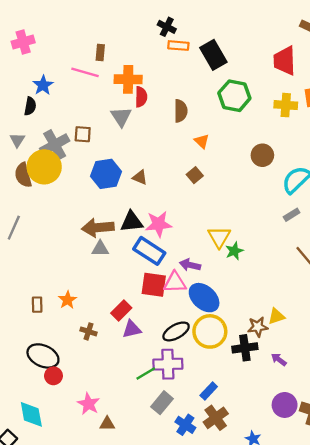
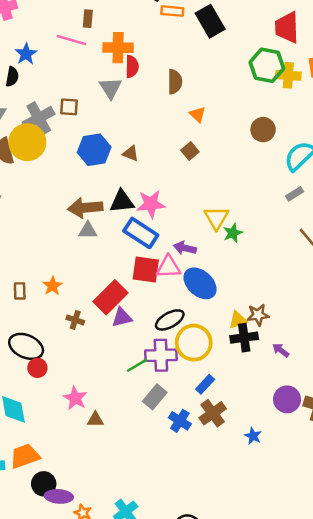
green hexagon: (234, 96) -> (267, 65), moved
red rectangle: (121, 310) -> (111, 297), size x1.5
yellow triangle: (276, 316) -> (238, 320), moved
yellow circle: (210, 331) -> (194, 343), moved

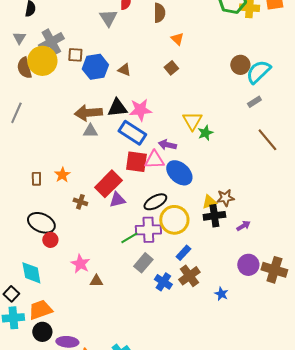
brown square: (69, 107) -> (75, 55), moved
brown circle: (263, 130) -> (240, 65), moved
purple arrow: (281, 350) -> (243, 226), turned 112
black circle: (44, 484) -> (42, 332), moved

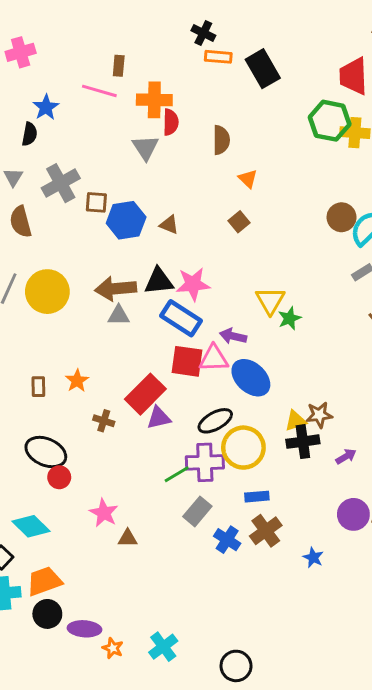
yellow circle: (42, 61) -> (47, 292), moved
blue rectangle: (183, 253) -> (257, 497), turned 42
cyan diamond: (31, 273) -> (31, 526), turned -35

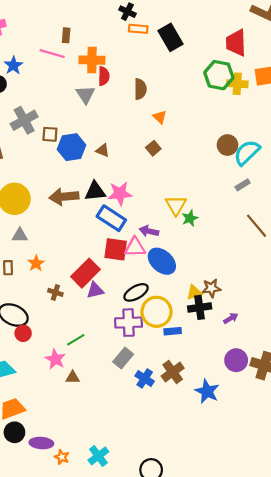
gray triangle: (119, 315) -> (20, 235), moved
green line: (177, 474) -> (76, 340), moved
blue rectangle: (257, 497) -> (173, 331), moved
blue star: (313, 557) -> (207, 391), size x1.6

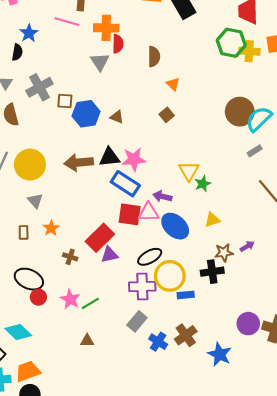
brown circle: (228, 145) -> (240, 112), size x1.4
gray triangle: (20, 235) -> (35, 201), turned 49
yellow triangle: (194, 292) -> (212, 220), moved
purple arrow: (231, 318) -> (247, 246), moved
pink star: (55, 359) -> (70, 299), moved

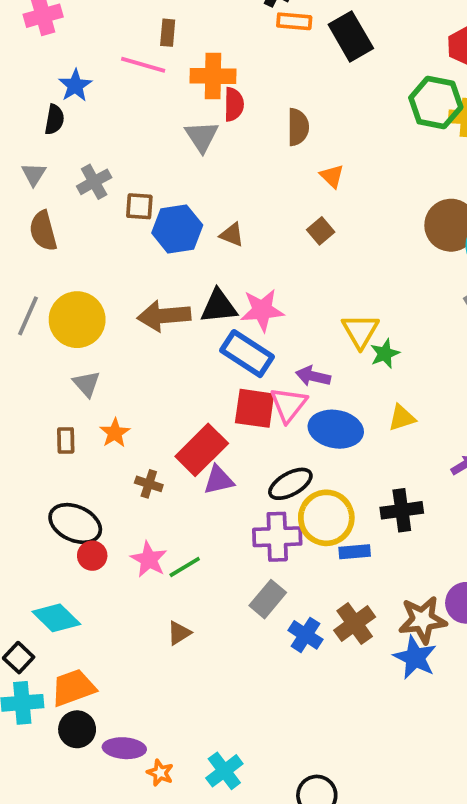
gray cross: (39, 87) -> (94, 182), size x0.7
pink triangle: (149, 212) -> (289, 405), turned -50
blue ellipse: (175, 226) -> (336, 429), turned -32
brown star: (224, 253) -> (423, 620), moved, size x1.4
brown triangle: (87, 341) -> (179, 633), turned -32

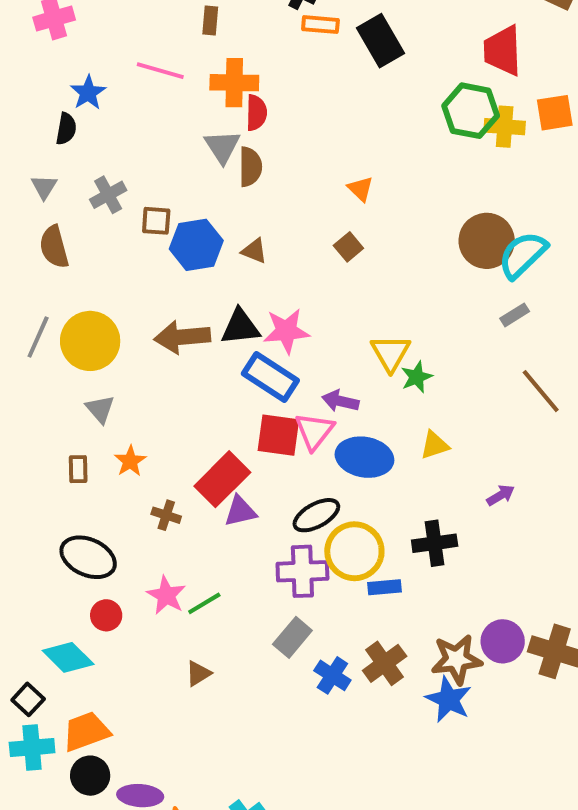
brown rectangle: (168, 33) -> (210, 21), moved
brown semicircle: (298, 127) -> (250, 167), moved
red circle: (92, 556) -> (106, 615), moved

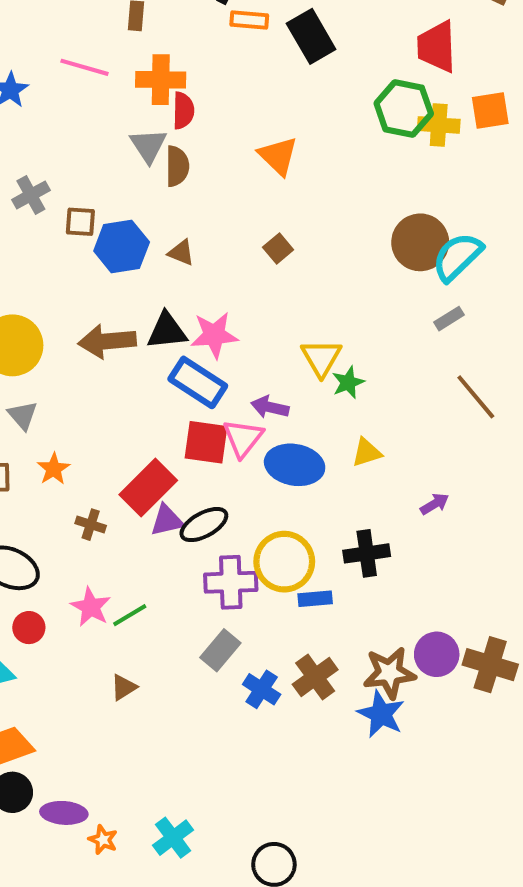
orange triangle: (360, 189) -> (278, 156), moved, size x1.5
black ellipse: (316, 515) -> (204, 525), moved

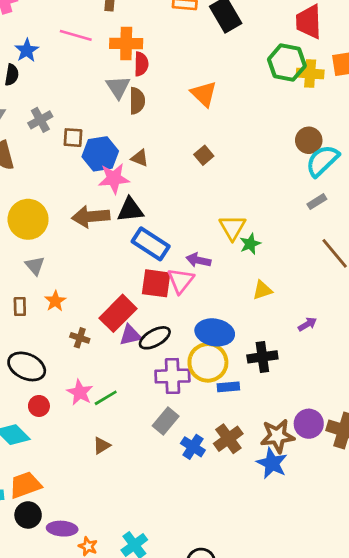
brown circle: (420, 242) -> (309, 140), moved, size x0.7
pink star: (214, 335) -> (114, 178), moved
blue ellipse: (295, 465) -> (215, 332), moved

